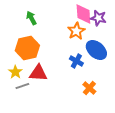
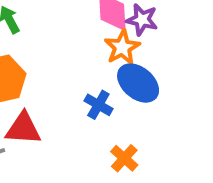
orange star: (76, 31) -> (122, 47), moved

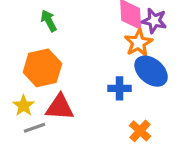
blue cross: (98, 105) -> (120, 88), turned -30

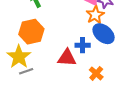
yellow star: (24, 106) -> (19, 57), size x1.6
red triangle: (60, 107) -> (67, 58), moved

